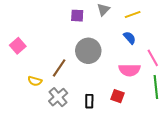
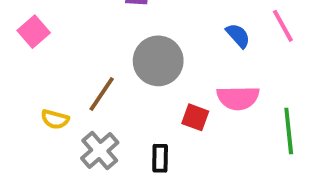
pink square: (18, 46) -> (34, 32), moved
pink line: (153, 58) -> (283, 26), moved
red square: (117, 96) -> (195, 117), moved

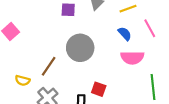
pink semicircle: (238, 98) -> (132, 58), moved
red square: (195, 117) -> (99, 89), moved

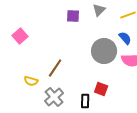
gray circle: (80, 48) -> (104, 51), moved

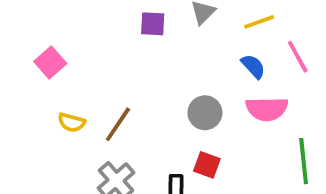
gray circle: (104, 51) -> (205, 113), moved, size x0.7
yellow semicircle: (31, 81) -> (72, 122), moved

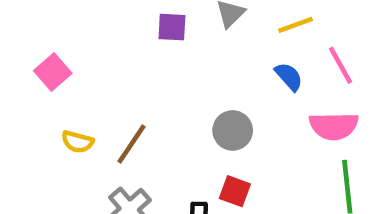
pink semicircle: (267, 109) -> (334, 126), moved

